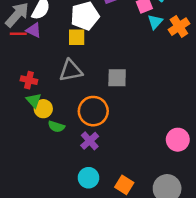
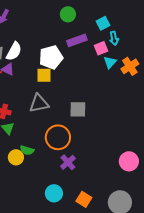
yellow circle: (43, 109) -> (16, 157), moved
purple cross: (90, 141) -> (68, 162), moved

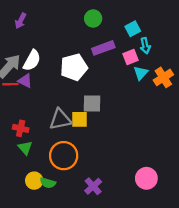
yellow square: (44, 75) -> (80, 119), moved
gray square: (78, 109) -> (92, 104), moved
orange circle: (58, 137) -> (64, 156), moved
green semicircle: (27, 150) -> (48, 183), moved
pink circle: (129, 161) -> (146, 178), moved

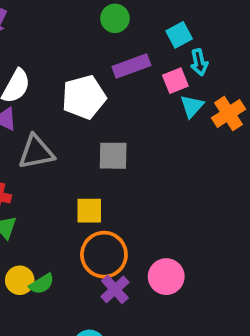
gray triangle: (60, 119) -> (36, 152), moved
yellow square: (80, 119) -> (89, 211), moved
orange circle: (64, 156) -> (104, 255), moved
pink circle: (146, 178) -> (166, 277), moved
green semicircle: (48, 183) -> (42, 284), turned -49

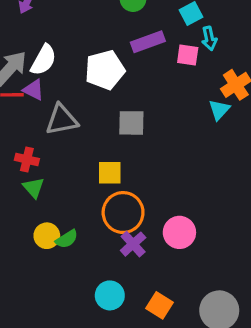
pink square: (175, 81) -> (188, 55), turned 30
cyan triangle: (192, 106) -> (219, 110), moved

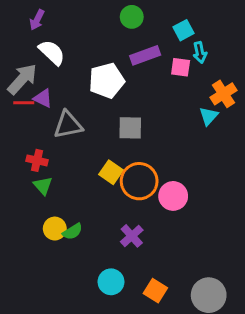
white semicircle: (43, 60) -> (52, 52), moved, turned -76
yellow square: (110, 173) -> (111, 172), turned 35
orange circle: (123, 213) -> (139, 181), moved
pink circle: (179, 232) -> (173, 196), moved

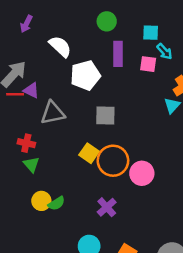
cyan square: (184, 30) -> (151, 33), turned 30
white semicircle: (52, 52) -> (60, 46), moved
cyan arrow: (200, 52) -> (164, 51), turned -30
purple rectangle: (145, 55) -> (118, 54), turned -70

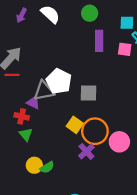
white semicircle: (60, 46) -> (50, 14), moved
white pentagon: (85, 75) -> (59, 81), moved, turned -30
purple triangle: (31, 90) -> (33, 103), moved
purple cross: (107, 207) -> (86, 151), moved

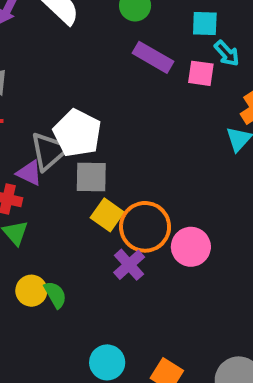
purple rectangle: (99, 41) -> (153, 57), turned -60
gray triangle: (44, 91) -> (49, 151), turned -30
gray square: (89, 93) -> (91, 177), moved
green semicircle: (47, 167) -> (55, 295), turned -88

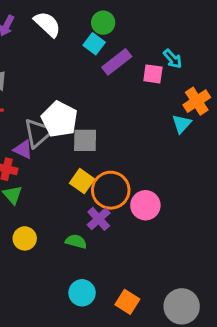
cyan square: (205, 23) -> (94, 44), moved, turned 35
purple rectangle: (153, 57) -> (117, 62), turned -68
gray square: (91, 177) -> (85, 140), moved
green semicircle: (55, 295) -> (76, 241), moved, turned -45

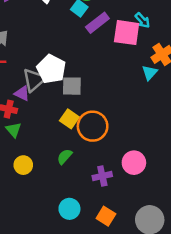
pink square: (153, 74) -> (127, 33), size x1.6
pink circle: (145, 205) -> (134, 163), moved
purple cross: (99, 219) -> (102, 176), moved, turned 30
green semicircle: (76, 241) -> (65, 157), moved, turned -63

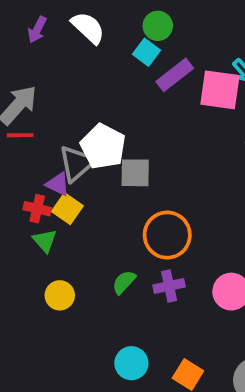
yellow square: (69, 119) -> (67, 209), moved
purple cross: (102, 176) -> (169, 286), moved

